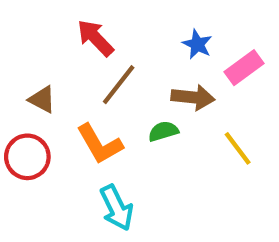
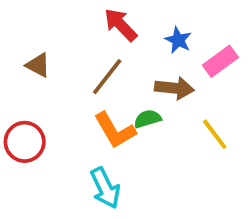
red arrow: (95, 38) -> (121, 25), moved
brown triangle: (42, 99) -> (38, 65), moved
orange L-shape: (100, 144) -> (115, 130), moved

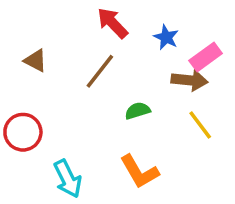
brown arrow: (174, 88) -> (189, 80), moved
orange L-shape: (115, 130) -> (139, 172), moved
cyan arrow: (105, 188) -> (68, 179), moved

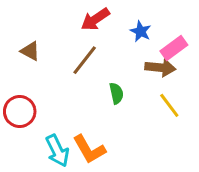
red arrow: (112, 23) -> (95, 19), turned -80
green semicircle: (138, 111) -> (116, 93), turned 95
orange L-shape: (139, 172) -> (89, 149), moved

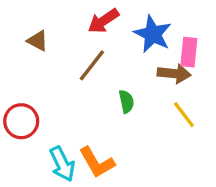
blue star: (141, 31) -> (153, 34), size x1.6
pink rectangle: (174, 48) -> (189, 52), turned -48
brown triangle: (30, 51) -> (38, 41), moved

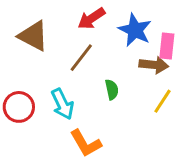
brown triangle: (38, 41) -> (33, 36), size x1.6
yellow line: (184, 115) -> (163, 101), turned 70
cyan arrow: (62, 164) -> (62, 104), moved

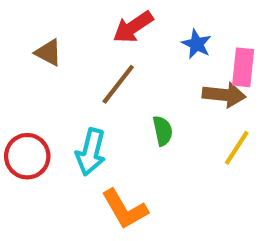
blue star: (135, 30) -> (197, 44), size x0.6
brown triangle: (33, 36) -> (48, 52), size x0.6
cyan arrow: (62, 104) -> (91, 152), turned 40

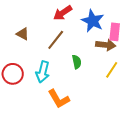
blue star: (197, 44) -> (93, 21), size x1.6
brown triangle: (48, 52) -> (23, 34), moved

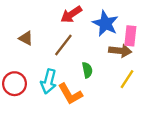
orange L-shape: (59, 99) -> (70, 94), moved

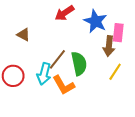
brown line: (63, 45) -> (57, 59), moved
brown arrow: (120, 51) -> (109, 46), turned 90
green semicircle: (87, 70) -> (79, 64), size x1.6

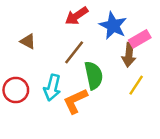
pink rectangle: (118, 33) -> (140, 39), turned 54
brown line: (57, 59) -> (74, 52), moved
orange L-shape: (64, 85) -> (75, 101), turned 95

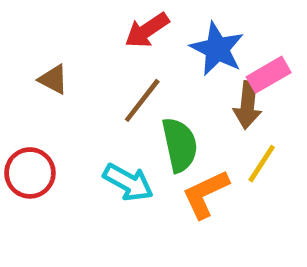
cyan arrow: (52, 88) -> (128, 182), moved, turned -75
orange L-shape: (75, 101) -> (205, 194), moved

